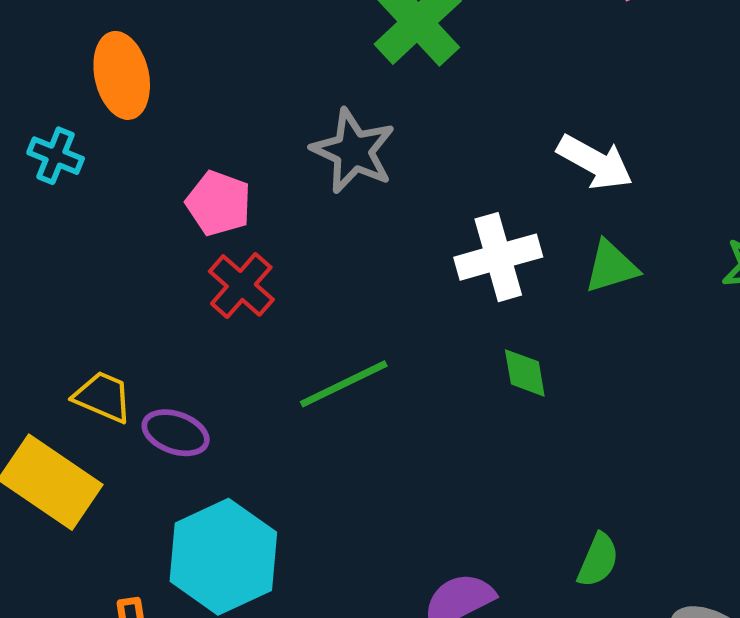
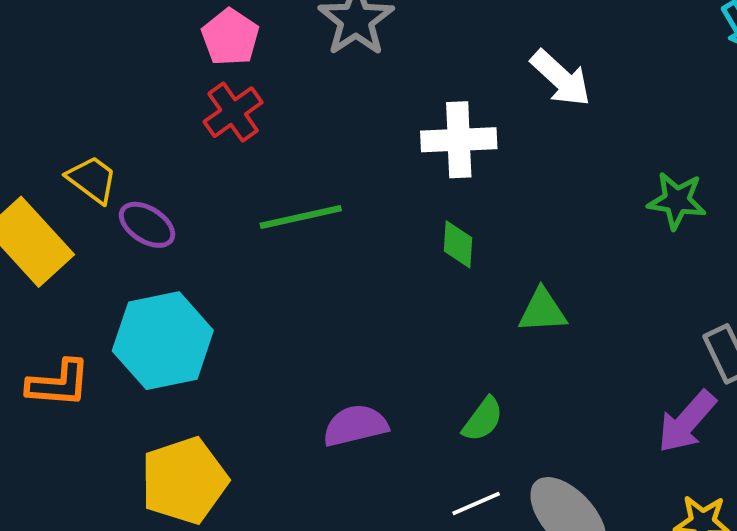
green triangle: (611, 267) -> (542, 311), moved

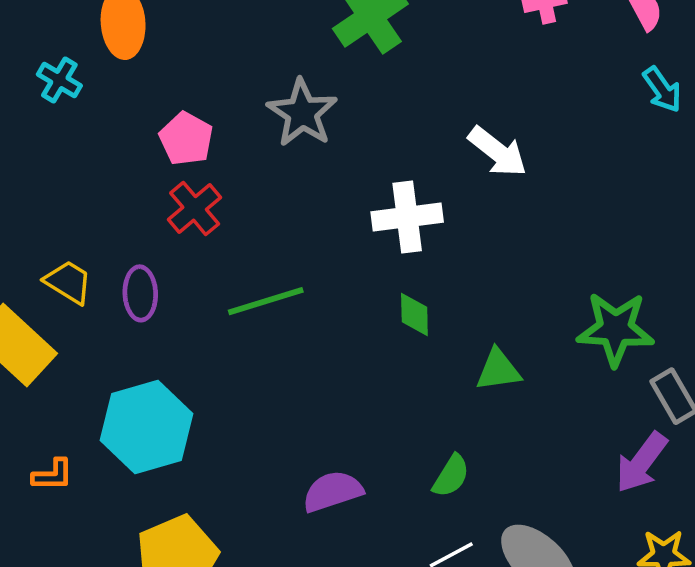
green star: (677, 201) -> (615, 329), moved, size x1.4
purple ellipse: (147, 225) -> (140, 293), moved, turned 60
orange L-shape: (59, 383) -> (53, 475), size x0.7

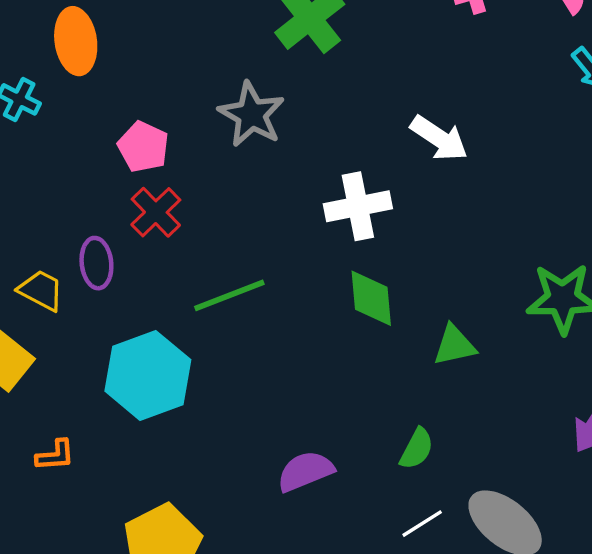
purple ellipse: (140, 293) -> (96, 263), moved
green diamond: (414, 315) -> (371, 298), size x1.4
cyan hexagon: (147, 427) -> (148, 375), moved
orange L-shape: (53, 475) -> (55, 455), moved

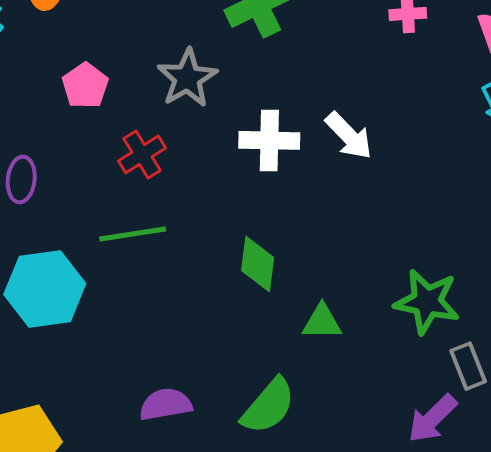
white cross: (358, 206) -> (269, 140), moved
red cross: (156, 212) -> (142, 154), moved
green semicircle: (417, 449) -> (268, 406), size x1.6

